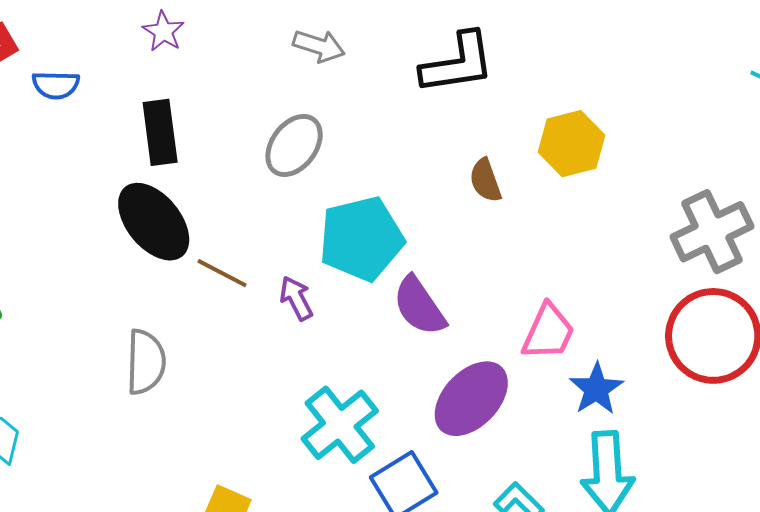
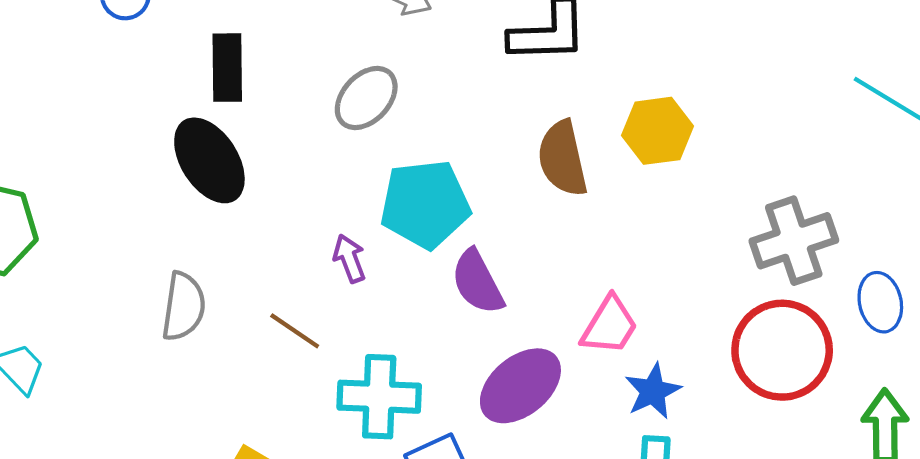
brown semicircle: (485, 180) -> (563, 159), size x1.6
brown line: (222, 273) -> (295, 331), moved
cyan cross: (340, 425) -> (379, 397), turned 34

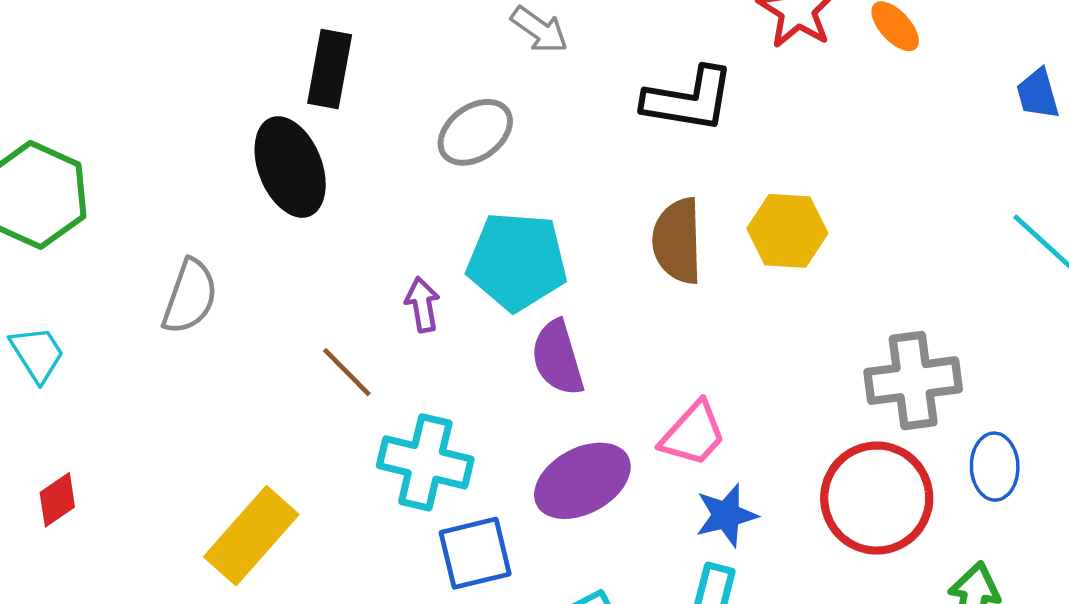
gray semicircle: (184, 306) -> (190, 296), moved

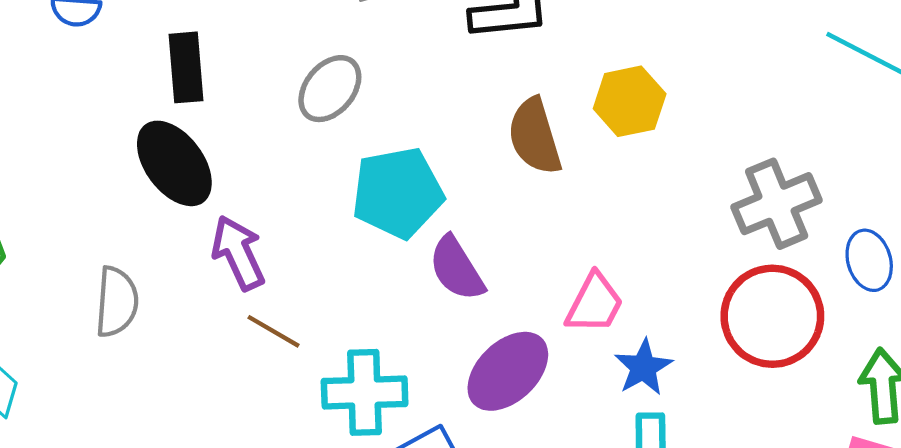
purple arrow: (422, 305) -> (238, 253), moved, size x1.5

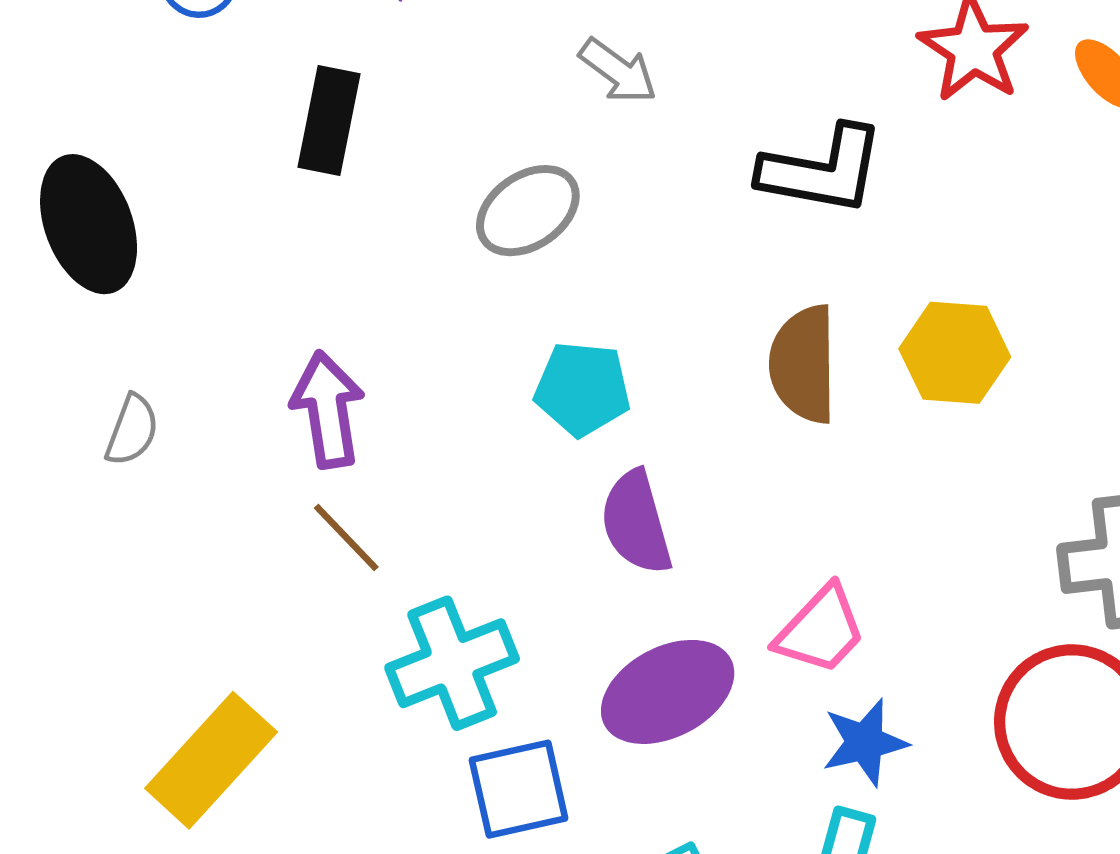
black ellipse: (174, 163) -> (89, 224), moved
cyan pentagon: (398, 193) -> (582, 389), size x0.7
gray semicircle: (117, 302) -> (132, 430), size x0.7
cyan cross: (365, 392) -> (452, 663), turned -36

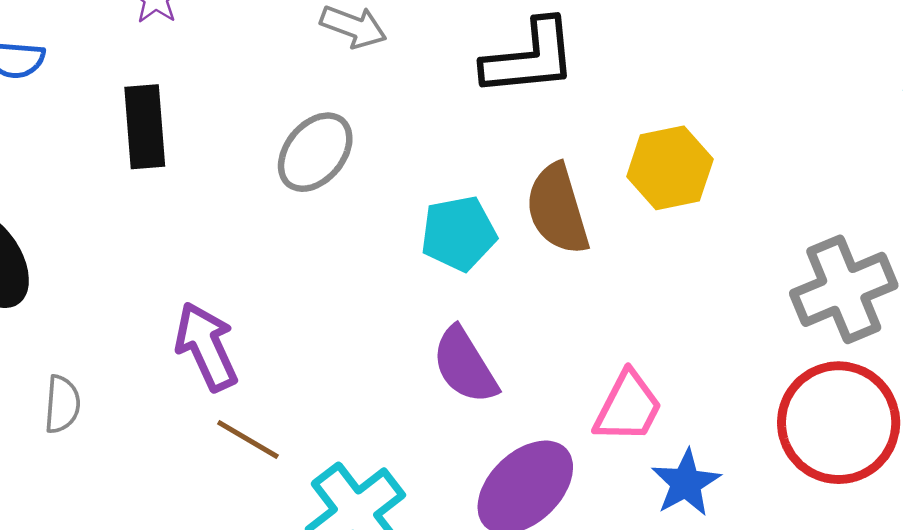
cyan pentagon: (582, 389) -> (459, 233), moved

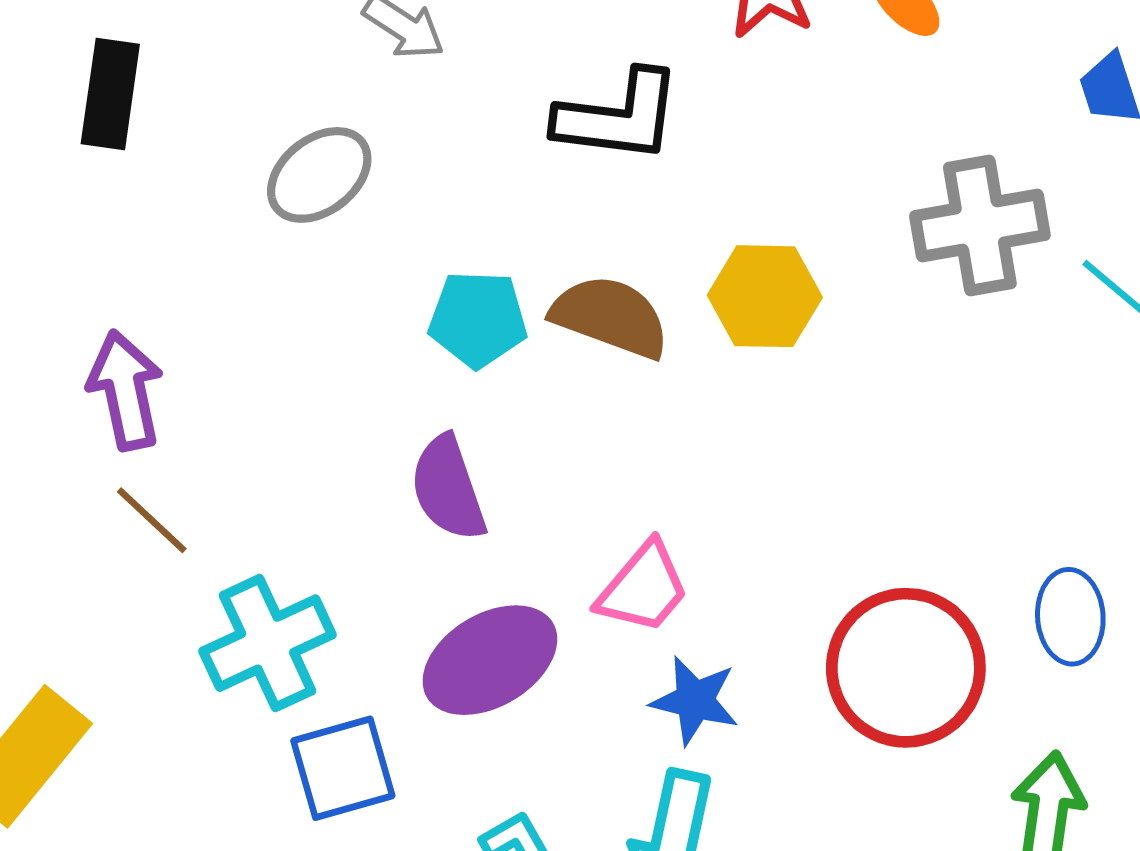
brown semicircle: (558, 209) -> (610, 317), turned 114
gray cross: (844, 289) -> (980, 225), moved
blue star: (686, 483) -> (695, 700), turned 30

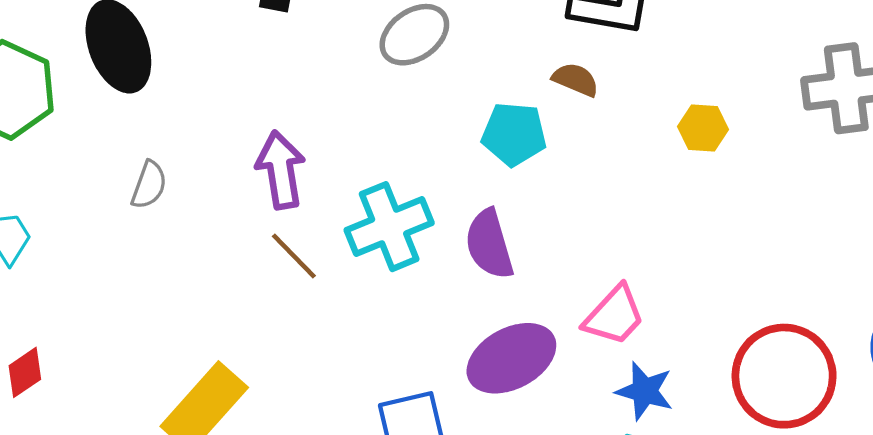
yellow hexagon: (765, 296) -> (703, 128), size x0.7
brown semicircle: (610, 317) -> (576, 80), moved, size x0.6
cyan cross: (268, 643) -> (389, 227), moved

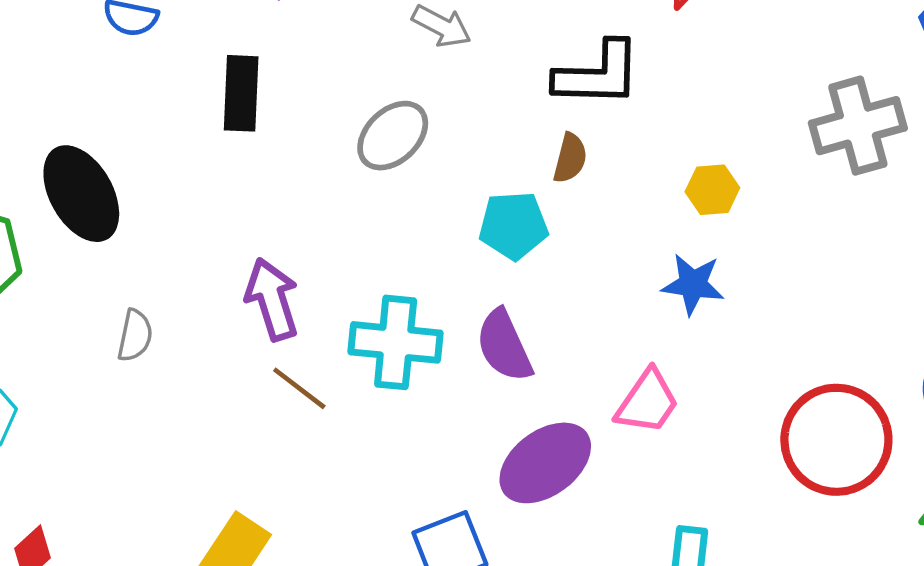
brown semicircle: (576, 80) -> (570, 158), turned 90
cyan cross: (389, 227) -> (396, 342), turned 36
blue star: (645, 391) -> (693, 284), moved

